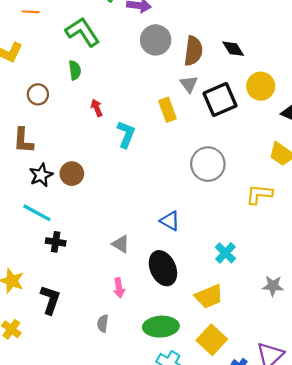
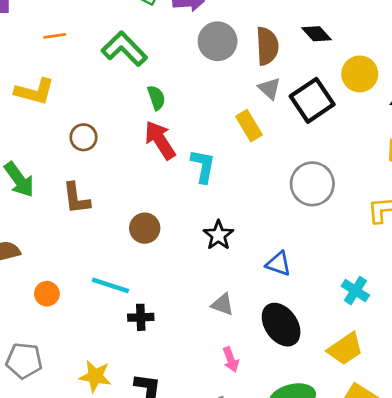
green semicircle: (75, 70) -> (156, 98), moved
red arrow: (97, 108) -> (160, 140), size x1.8
black star: (41, 175) -> (218, 235), moved

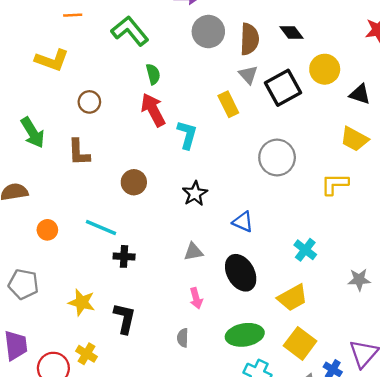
gray triangle: (223, 304) -> (193, 252), turned -36

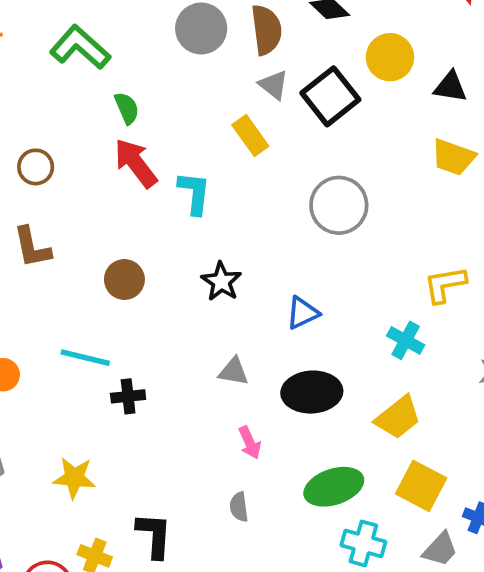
yellow L-shape: (335, 184) -> (445, 285), moved
blue triangle: (243, 222) -> (302, 313), turned -40
gray triangle: (193, 252) -> (234, 372), turned 30
black ellipse: (241, 273) -> (312, 392), turned -54
black L-shape: (125, 318) -> (154, 535), moved

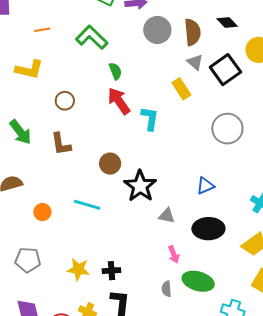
black star: (221, 281) -> (140, 186), moved, size x1.5
black cross: (128, 396) -> (111, 271), moved
green ellipse: (334, 487) -> (198, 281), moved, turned 32

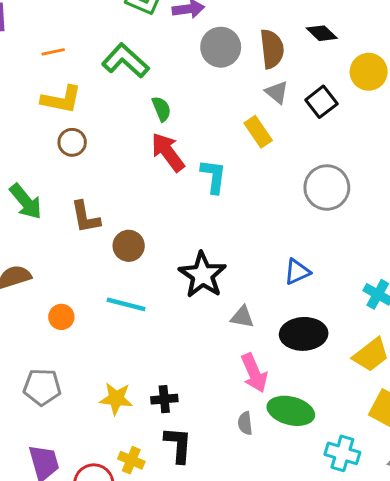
yellow L-shape: (29, 70) -> (61, 99), moved
black square: (225, 70) -> (321, 102), size x0.7
brown circle: (65, 101) -> (72, 142), moved
brown circle: (110, 164) -> (129, 246), moved
pink arrow: (174, 254) -> (254, 373), size x1.5

